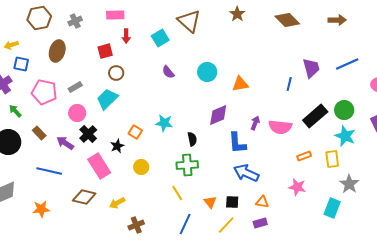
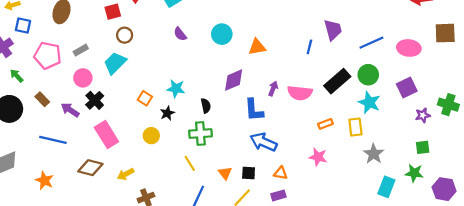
blue line: (347, 64) -> (371, 43), moved
black star: (117, 146) -> (167, 113), moved
cyan rectangle: (332, 208) -> (386, 187), moved
orange star: (41, 209) -> (44, 181), turned 30

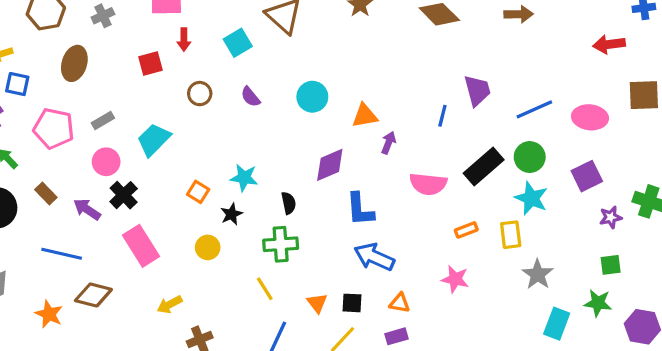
brown circle: (125, 35) -> (200, 94), moved
purple arrow: (273, 89) -> (388, 143), moved
brown diamond: (90, 168) -> (93, 295), moved

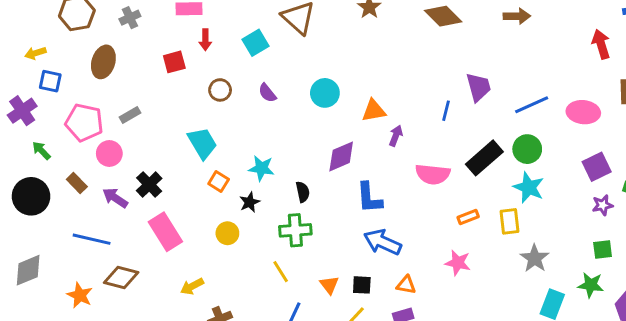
red arrow: (609, 44) -> (601, 44), turned 80
cyan trapezoid: (154, 140) -> (202, 143), moved, turned 104
pink circle: (106, 162) -> (109, 153), moved
purple square: (587, 176) -> (597, 167), moved

